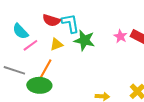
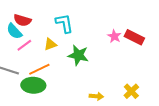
red semicircle: (51, 20) -> (22, 20), moved
green star: (84, 40) -> (78, 55), moved
orange line: (45, 69) -> (39, 69), turned 35

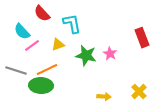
red semicircle: (22, 20) -> (42, 14), moved, turned 30
pink star: (114, 36) -> (110, 54), moved
red rectangle: (134, 37) -> (142, 38), turned 42

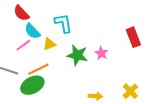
red semicircle: (42, 14) -> (21, 13), moved
cyan semicircle: (22, 32) -> (32, 31), moved
green ellipse: (41, 86) -> (32, 85), turned -30

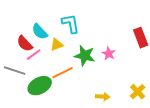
red semicircle: (21, 13) -> (25, 44), moved
pink line: (23, 45) -> (34, 55), moved
orange line: (38, 69) -> (63, 73), moved

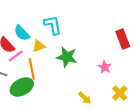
pink star: (109, 54) -> (105, 67), moved
orange line: (63, 73) -> (32, 69), moved, turned -75
yellow arrow: (103, 97) -> (85, 98), turned 40

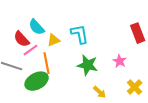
cyan L-shape: (53, 25) -> (80, 34), moved
green star: (67, 57) -> (88, 65), moved

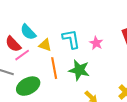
yellow triangle: (54, 40) -> (45, 45), turned 40
pink star: (120, 61) -> (96, 43), moved
orange line: (47, 63) -> (54, 68), moved

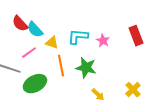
cyan L-shape: (71, 39) -> (78, 37), turned -75
red semicircle: (13, 44) -> (20, 24), moved

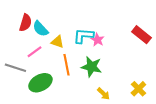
red semicircle: (20, 24) -> (25, 23), turned -120
red rectangle: (136, 36) -> (141, 35), turned -30
pink star: (103, 41) -> (97, 40), moved

